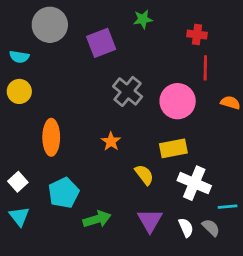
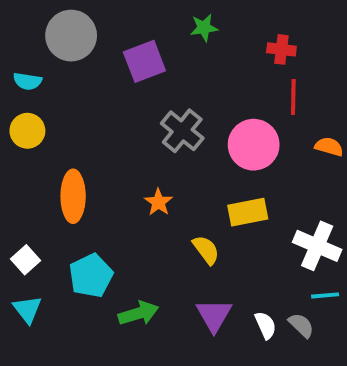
white cross: (194, 183) -> (317, 246), moved

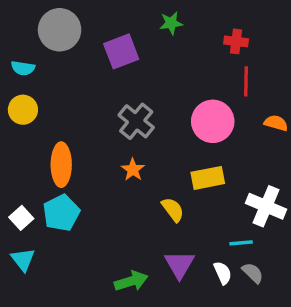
gray cross: (182, 131) -> (136, 121), moved
cyan pentagon: (91, 276) -> (61, 213), moved
cyan line: (325, 295) -> (241, 243), moved
green arrow: (139, 313) -> (131, 281), moved

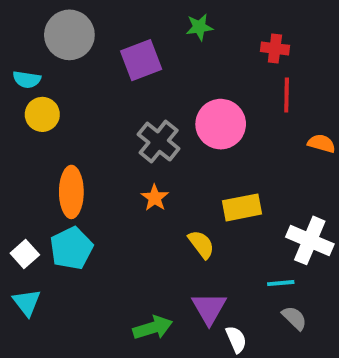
yellow circle: (23, 110) -> (42, 114), moved
pink circle: (213, 121) -> (221, 124), moved
white semicircle: (223, 273) -> (236, 339), moved

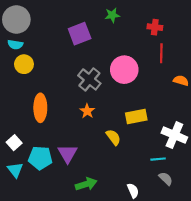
gray circle: (69, 35) -> (16, 19), moved
cyan pentagon: (71, 248) -> (40, 158), moved, turned 30
purple triangle: (209, 308) -> (68, 154), moved

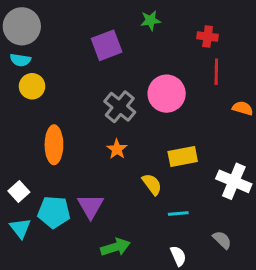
cyan line: (158, 159) -> (178, 213), moved

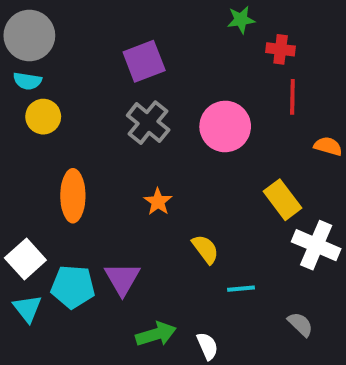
green star: (150, 20) -> (241, 20), moved
gray cross: (120, 107) -> (148, 123), moved
yellow rectangle: (183, 156) -> (283, 200), moved, turned 64
white square: (19, 192) -> (25, 259), size x1.4
white semicircle: (178, 256) -> (207, 346), moved

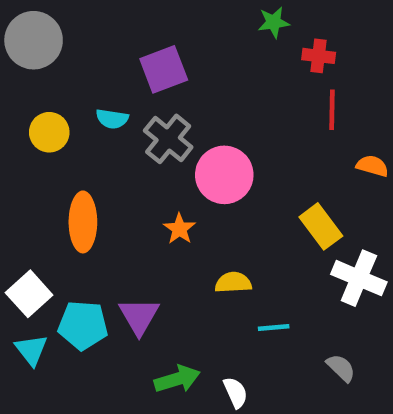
cyan semicircle: (27, 81) -> (112, 119), moved
pink circle: (225, 126) -> (224, 175), moved
yellow semicircle: (205, 249) -> (233, 283), turned -56

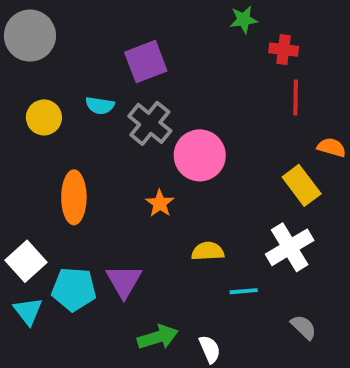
yellow rectangle: (321, 226) -> (302, 185), moved
white cross: (359, 278) -> (290, 247), moved, turned 36

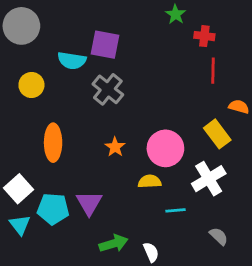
green star: (244, 20) -> (176, 14), turned -30
purple square: (146, 62) -> (105, 45), turned 32
cyan semicircle: (100, 105) -> (72, 61), moved, size x1.4
pink circle: (200, 155) -> (165, 148), moved

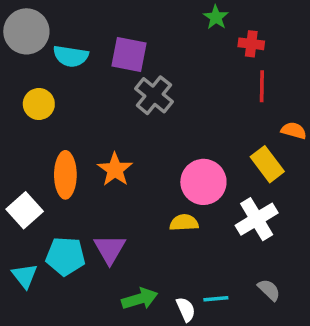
cyan semicircle: (72, 61) -> (71, 56), moved
gray cross: (108, 89) -> (154, 95), moved
orange star: (115, 147) -> (115, 170), moved, size x1.4
white square: (19, 189) -> (25, 210), moved
cyan line: (176, 210) -> (216, 299), moved

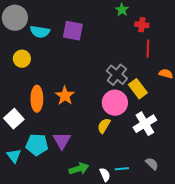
gray cross: (154, 95) -> (117, 75), moved
yellow rectangle: (267, 164) -> (138, 89), moved
yellow semicircle: (184, 223) -> (104, 126), turned -56

